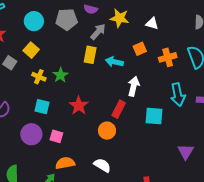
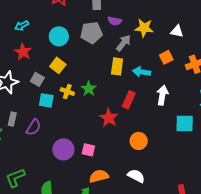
cyan square: (42, 107) -> (46, 100), moved
red rectangle: (119, 109) -> (129, 100), moved

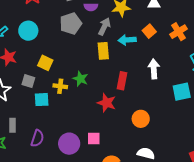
cyan circle: (59, 36) -> (28, 31), moved
cyan arrow: (142, 72) -> (127, 40), moved
purple semicircle: (33, 127) -> (37, 138), moved

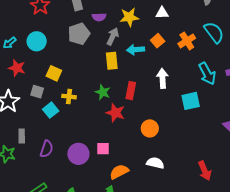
green star: (80, 79) -> (103, 92), moved
cyan square: (42, 100) -> (51, 110), turned -35

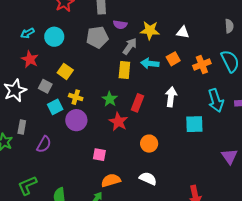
purple circle: (78, 154) -> (76, 120), moved

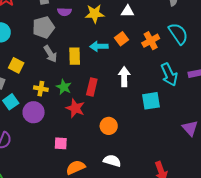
gray arrow: (130, 46) -> (50, 54), moved, turned 120
yellow cross: (76, 97) -> (41, 89), moved

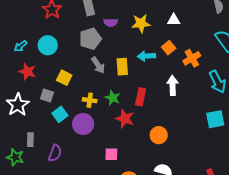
orange cross: (151, 41) -> (192, 58), moved
cyan square: (151, 101) -> (215, 119), moved

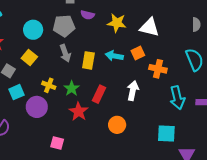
white triangle: (174, 20) -> (149, 27), size x1.5
cyan circle: (48, 45) -> (33, 30), moved
orange cross: (192, 58) -> (158, 69), turned 30
orange circle: (159, 135) -> (117, 125), moved

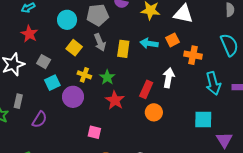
yellow square: (29, 57) -> (74, 48), moved
red rectangle: (99, 94) -> (146, 89), moved

